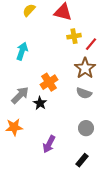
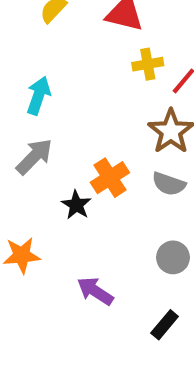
orange cross: (49, 82) -> (110, 178), moved
gray arrow: (20, 95) -> (34, 157), moved
purple arrow: (49, 144) -> (95, 291), turned 96

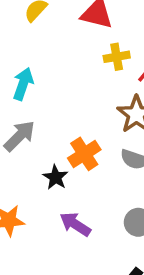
purple arrow: (95, 291) -> (75, 224), moved

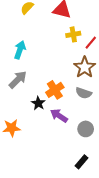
purple arrow: (75, 224) -> (59, 116), moved

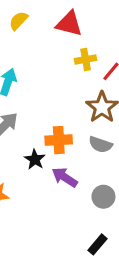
orange cross: (55, 90) -> (59, 140), turned 30

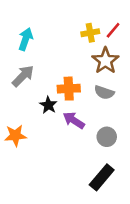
yellow cross: (86, 59) -> (90, 33), moved
black rectangle: (97, 244) -> (102, 177), size x1.5

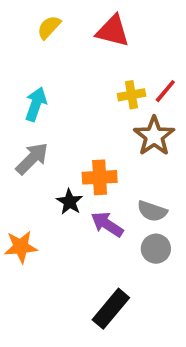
gray semicircle: (104, 92) -> (152, 211), moved
black rectangle: (102, 177) -> (111, 309), moved

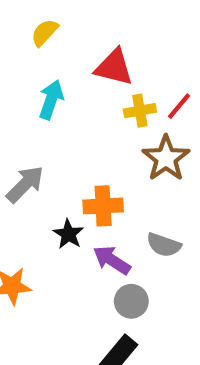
red triangle: (113, 31) -> (114, 67), moved
cyan arrow: (36, 104) -> (51, 100), moved
gray circle: (156, 249) -> (131, 301), moved

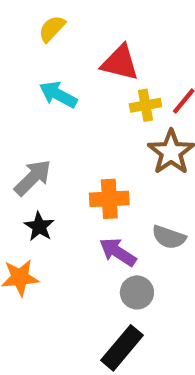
cyan arrow: (51, 100) -> (58, 95), turned -81
black star: (68, 234) -> (39, 227), moved

